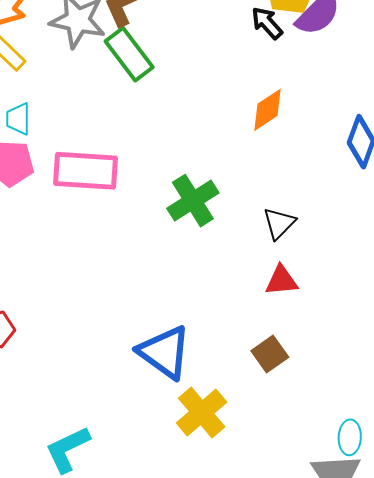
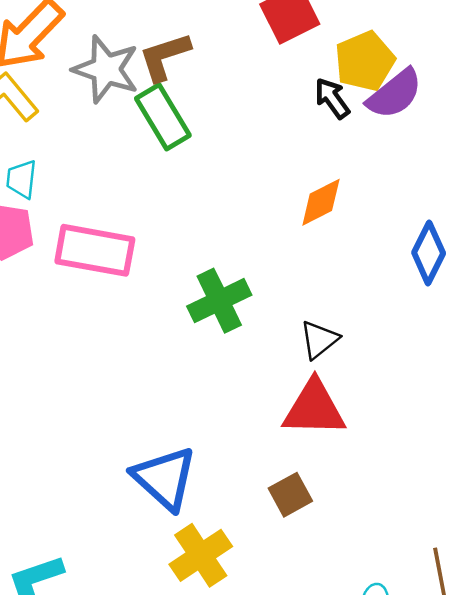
red triangle: (281, 281) -> (314, 408), size x1.6

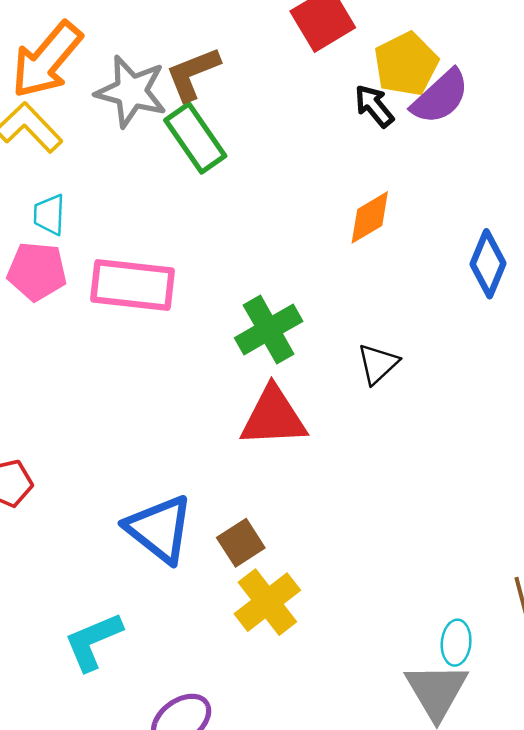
red triangle: (314, 408) -> (273, 417), moved
blue triangle: (165, 478) -> (159, 529), moved
brown square: (290, 495) -> (241, 543), moved

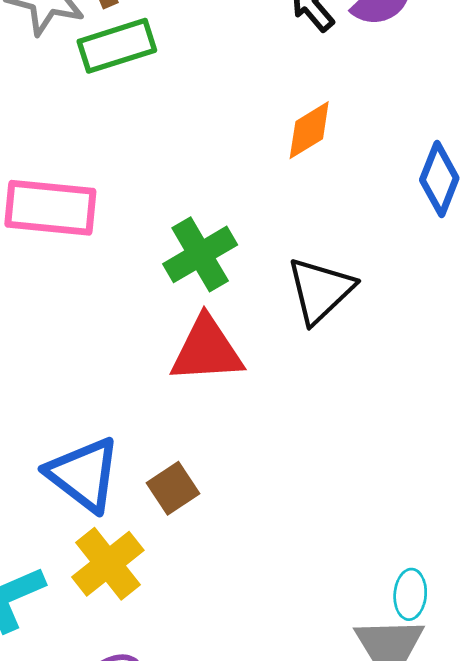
green rectangle: (195, 138) -> (117, 46), turned -72
black triangle: (378, 364) -> (320, 290), size x1.5
yellow cross: (267, 602) -> (108, 564), moved

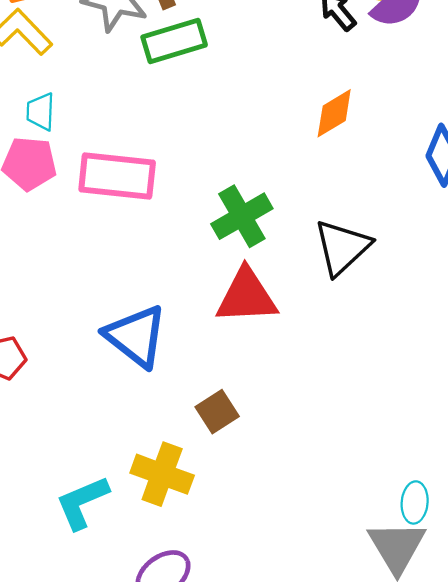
blue triangle: (84, 474) -> (136, 336), moved
yellow cross: (108, 564) -> (162, 474), turned -32

